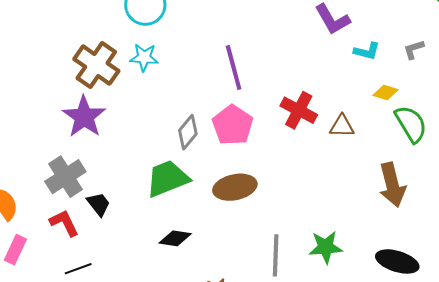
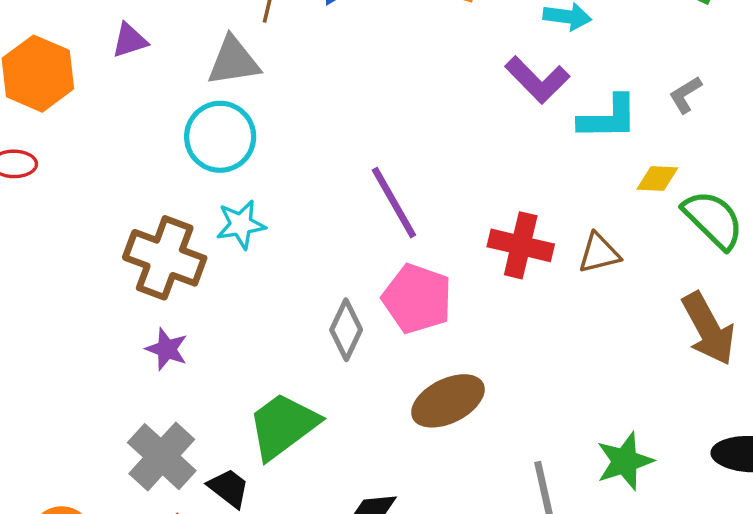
cyan L-shape: (367, 51) -> (608, 118), size x1.4
purple star: (84, 117) -> (167, 349), size x0.6
green trapezoid: (167, 179) -> (283, 426), moved

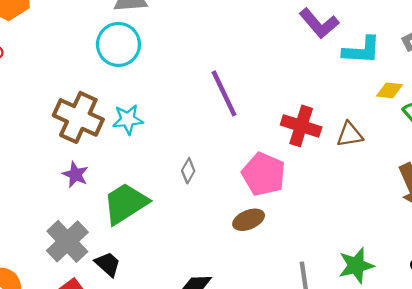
cyan star: (241, 224) -> (128, 119), moved
pink pentagon: (417, 299) -> (264, 174), moved
gray diamond: (346, 330) -> (188, 171), size x0.7
brown ellipse: (448, 401) -> (249, 220), size x0.7
green trapezoid: (283, 426) -> (126, 203), moved

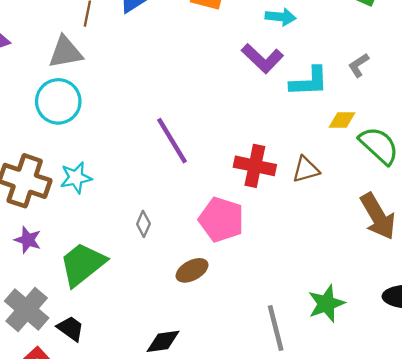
brown ellipse: (249, 220) -> (192, 270), moved

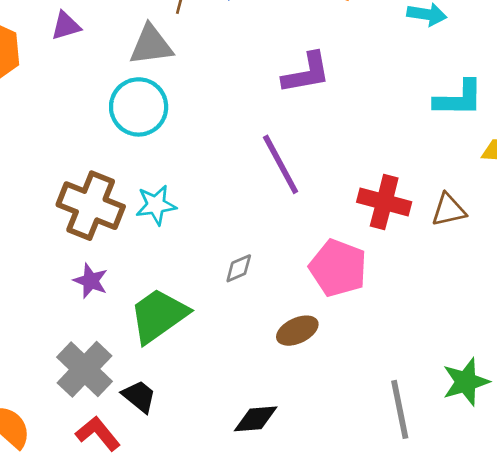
purple L-shape: (262, 58) -> (306, 73), moved, turned -57
gray diamond: (143, 224) -> (239, 268), turned 40

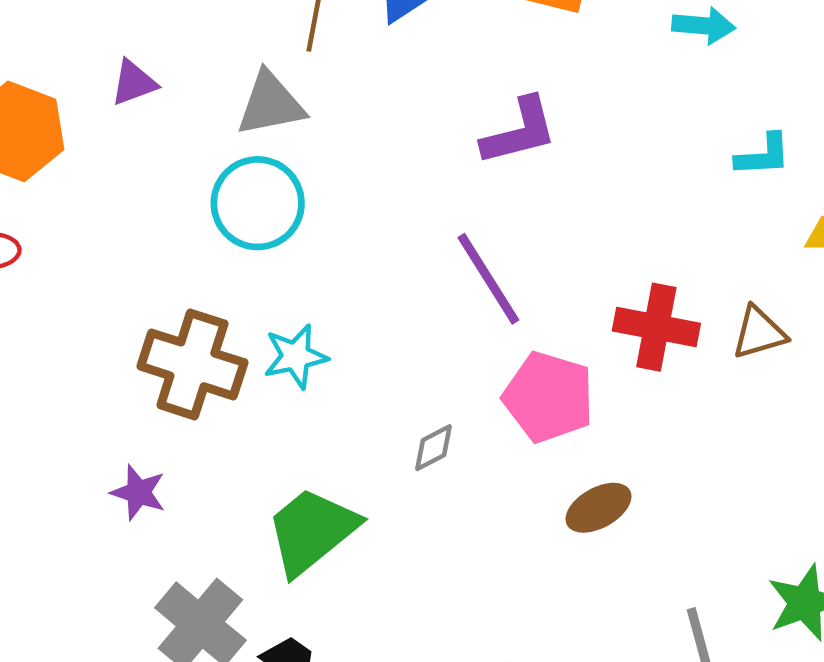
cyan L-shape: (459, 98) -> (763, 155), size x0.7
pink pentagon: (338, 268) -> (549, 397), moved
purple star: (91, 281) -> (138, 492), moved
brown ellipse: (297, 331) -> (599, 508), moved

